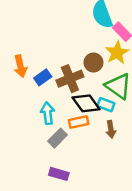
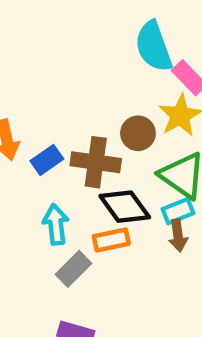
brown cross: (70, 79) -> (96, 162), turned 30
cyan rectangle: (106, 105) -> (178, 211), moved, turned -42
brown arrow: (111, 129) -> (178, 236), moved

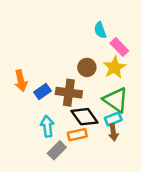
cyan semicircle: (154, 47) -> (100, 30), size x0.6
brown circle: (138, 133) -> (87, 67), moved

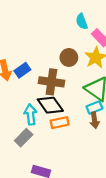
blue rectangle: (42, 91) -> (22, 70), moved
black diamond: (84, 117) -> (50, 105), moved
gray rectangle: (57, 150) -> (24, 138), moved

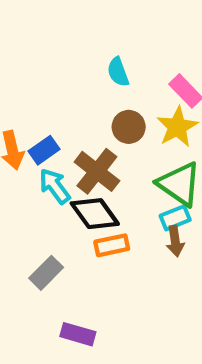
cyan semicircle: (82, 21) -> (118, 72), moved
brown cross: (51, 82) -> (97, 171), turned 30
cyan arrow: (31, 114) -> (55, 186), moved, turned -30

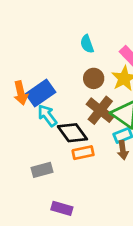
blue rectangle: (44, 150) -> (41, 93), size x1.5
brown cross: (97, 171) -> (100, 110), moved
gray rectangle: (46, 273) -> (42, 170), turned 30

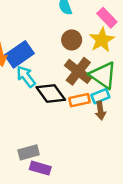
orange rectangle: (83, 153) -> (80, 100), moved
gray rectangle: (42, 170) -> (29, 152), moved

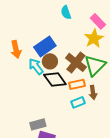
brown circle: (72, 40) -> (50, 61), moved
blue rectangle: (19, 54) -> (45, 46), moved
green triangle: (103, 75) -> (95, 65), turned 40
cyan rectangle: (100, 96) -> (78, 102), moved

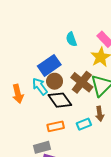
cyan semicircle: (66, 12) -> (71, 39), moved
orange arrow: (16, 49) -> (18, 94), moved
orange rectangle: (77, 84) -> (56, 126), moved

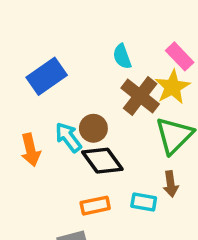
blue rectangle: (49, 65) -> (47, 76), moved
brown cross: (82, 82) -> (140, 96), moved
cyan rectangle: (84, 124) -> (144, 202), turned 32

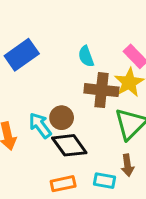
blue rectangle: (47, 76) -> (22, 55), moved
brown cross: (140, 96) -> (101, 90), turned -32

